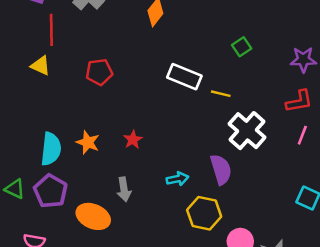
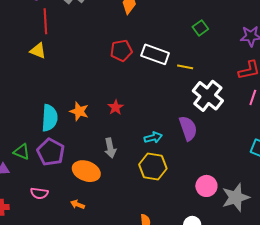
red pentagon: (99, 72) -> (121, 51), moved
yellow hexagon: (204, 213) -> (153, 167), moved

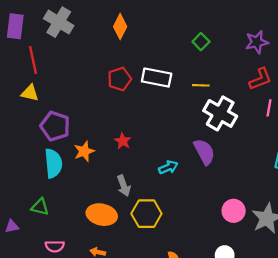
yellow line: (185, 67) -> (201, 85), moved
orange star: (79, 111) -> (84, 151), turned -30
green triangle: (22, 152) -> (40, 207), moved
purple pentagon: (51, 152) -> (55, 126), moved
yellow hexagon: (153, 167) -> (146, 214), moved

